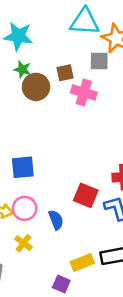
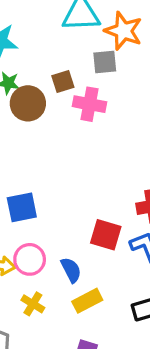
yellow rectangle: (82, 262) -> (87, 301), moved

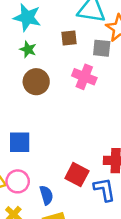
brown square: (63, 82) -> (69, 38), moved
brown circle: (28, 103) -> (36, 82), moved

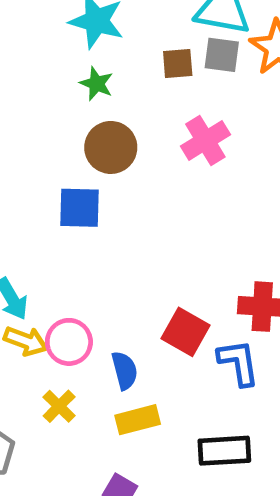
gray square: (102, 48) -> (222, 55), moved
pink cross: (84, 77) -> (205, 140), turned 35
blue square: (20, 142) -> (79, 208), moved

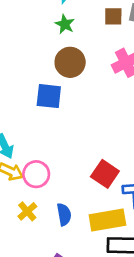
blue semicircle: (125, 370) -> (64, 214), moved
yellow rectangle: (138, 420) -> (107, 220), moved, size x1.4

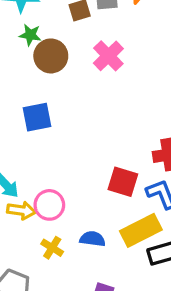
brown circle: (70, 62) -> (51, 56), moved
blue semicircle: (64, 214) -> (93, 239), turned -55

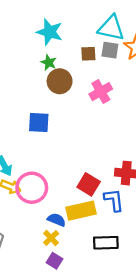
pink circle: (49, 205) -> (32, 188), size x1.4
yellow rectangle: (141, 230) -> (81, 211), moved
yellow cross: (52, 248) -> (51, 238), moved

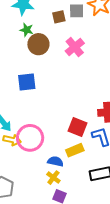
yellow rectangle: (81, 211) -> (75, 150), size x0.7

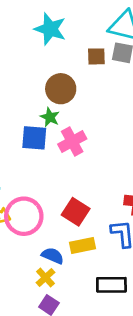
green star: (27, 30) -> (50, 117), moved
pink cross: (75, 47) -> (72, 142), moved
red square: (77, 127) -> (76, 212), moved

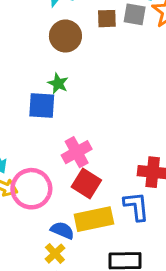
brown circle: (61, 89) -> (65, 36), moved
pink cross: (72, 142) -> (77, 152), moved
yellow rectangle: (83, 245) -> (94, 219), size x1.4

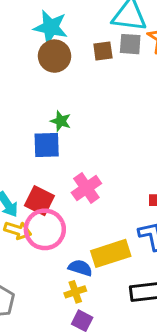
brown circle: (65, 36) -> (55, 56), moved
red square: (86, 183) -> (39, 201), moved
yellow cross: (55, 254) -> (75, 292), turned 30

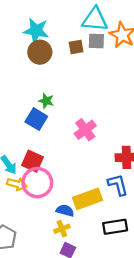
blue square: (47, 145) -> (36, 119), turned 35
pink cross: (86, 188) -> (85, 130), moved

